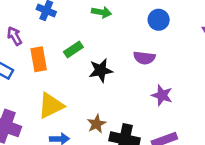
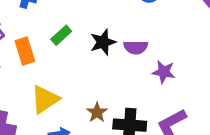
purple semicircle: (144, 58) -> (136, 47), moved
black star: (101, 70) -> (103, 42), moved

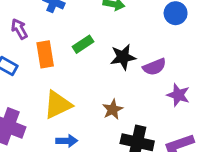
purple semicircle: (136, 47) -> (154, 67), turned -30
brown star: (97, 112) -> (113, 109), moved

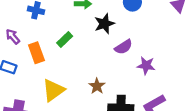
black star: (123, 57) -> (104, 24), moved

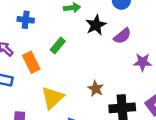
purple semicircle: (124, 47) -> (122, 36), moved

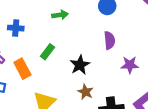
black star: (96, 25) -> (80, 65), moved
purple semicircle: (122, 36) -> (109, 40), turned -54

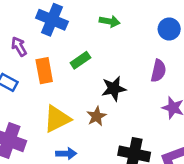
blue cross: (16, 28) -> (52, 20), size x1.5
brown star: (85, 92) -> (96, 116), moved

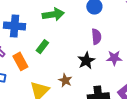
green arrow: (110, 21) -> (53, 14), size x1.5
black star: (114, 89) -> (86, 61), moved

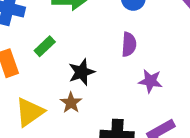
black star: (86, 61) -> (82, 72), moved

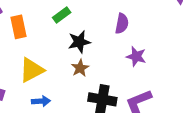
green rectangle: (45, 46) -> (62, 15), moved
brown star: (71, 103) -> (80, 68), moved

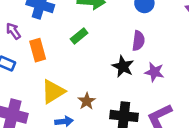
black star: (79, 42) -> (123, 66), moved, turned -30
brown star: (80, 68) -> (87, 101), moved

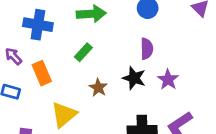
purple star: (154, 72) -> (168, 80), turned 30
brown star: (87, 101) -> (98, 88), moved

